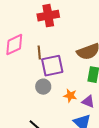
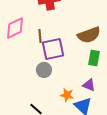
orange star: (70, 96) -> (67, 95), moved

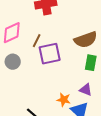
brown line: (40, 36) -> (37, 41), turned 32
gray circle: (44, 70) -> (13, 62), moved

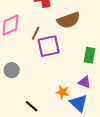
brown semicircle: (86, 40) -> (69, 20), moved
gray circle: (13, 62) -> (12, 70), moved

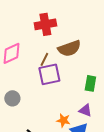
brown line: (36, 33) -> (44, 59), moved

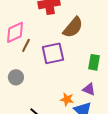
brown semicircle: (69, 48) -> (73, 27), turned -30
brown line: (44, 59) -> (26, 45), moved

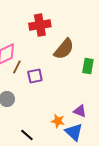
purple square: (53, 53) -> (35, 76), moved, size x0.7
green rectangle: (94, 62) -> (88, 66), moved

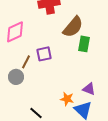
green rectangle: (88, 66) -> (84, 44), moved
brown line: (17, 67) -> (26, 62), moved

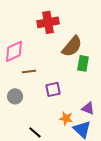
purple square: (44, 54) -> (53, 89), moved
brown line: (26, 62) -> (29, 71), moved, turned 56

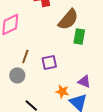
brown line: (29, 71) -> (25, 56), moved, turned -64
gray circle: (15, 96) -> (17, 75), moved

